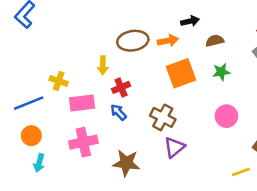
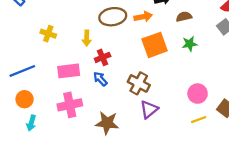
yellow cross: (59, 81) -> (48, 34), moved
pink circle: (226, 116) -> (198, 94), moved
yellow line: (241, 172) -> (199, 120), moved

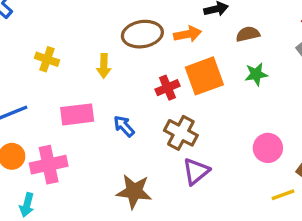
red cross: (103, 57) -> (167, 88), moved
pink cross: (70, 105) -> (49, 165), moved
yellow line: (199, 120) -> (283, 195), moved
cyan arrow: (31, 123) -> (27, 205), moved

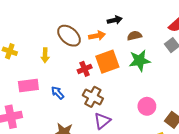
brown ellipse: (142, 34) -> (69, 36), turned 50
green star: (256, 74) -> (140, 61), size x1.5

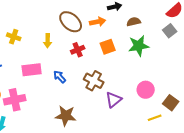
orange square: (107, 62) -> (108, 47), size x0.7
red cross: (85, 69) -> (78, 50), moved
purple triangle: (102, 121) -> (114, 100), moved

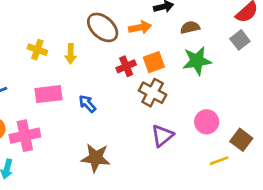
yellow cross: (14, 37) -> (37, 50), moved
red cross: (78, 50) -> (126, 66), moved
brown cross: (94, 81) -> (153, 93), moved

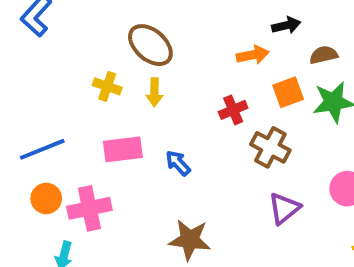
brown ellipse: (103, 27) -> (150, 45), moved
orange square: (154, 62) -> (288, 92), moved

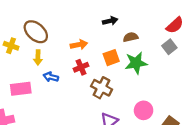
orange arrow: (253, 55) -> (79, 45), moved
yellow cross: (107, 86) -> (11, 46), moved
blue arrow: (178, 163) -> (51, 77), moved, turned -32

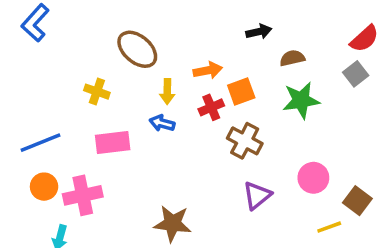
yellow cross: (11, 46) -> (97, 92), moved
yellow arrow: (38, 58) -> (167, 92), moved
orange square: (111, 58) -> (241, 92), moved

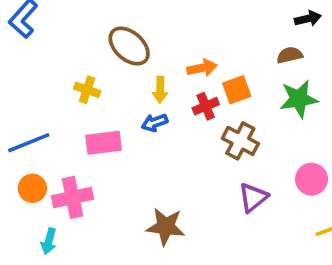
black arrow: (259, 32) -> (308, 19), moved
blue arrow: (162, 123) -> (155, 123), turned -35

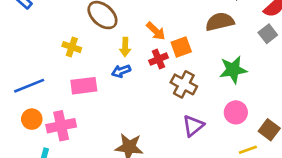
brown semicircle: (290, 55) -> (220, 22), size x1.5
orange arrow: (202, 68) -> (156, 31), turned 55
green star: (299, 99) -> (233, 70), moved

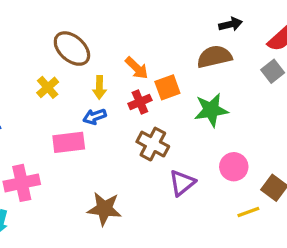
yellow cross: (72, 47) -> (48, 87), moved, turned 30
green star: (233, 70) -> (211, 110), moved
brown cross: (184, 84) -> (153, 144), moved
pink rectangle: (84, 86) -> (69, 142), moved

